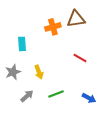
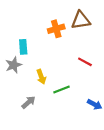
gray star: (13, 72) -> (14, 65), moved
green line: (56, 94) -> (62, 90), moved

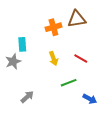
yellow arrow: (41, 77) -> (53, 58), moved
green line: (62, 90) -> (69, 83), moved

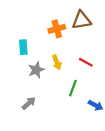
gray star: (13, 62) -> (36, 70), moved
green line: (69, 83) -> (73, 88), turned -49

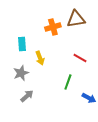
yellow arrow: (57, 62) -> (40, 58), moved
gray star: (36, 70) -> (21, 73), moved

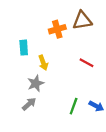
gray star: (21, 73) -> (36, 83), moved
green line: (68, 82) -> (74, 106), moved

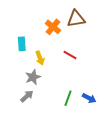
orange cross: (57, 29) -> (53, 27), turned -35
red line: (87, 63) -> (70, 55), moved

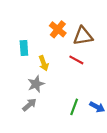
brown triangle: (76, 19) -> (83, 36), moved

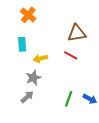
orange cross: (58, 29) -> (28, 15), moved
yellow arrow: (44, 63) -> (40, 58), turned 96

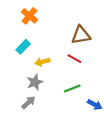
cyan rectangle: (22, 44) -> (23, 47), turned 48
green line: (69, 99) -> (72, 89), moved, turned 49

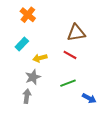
gray arrow: (28, 102) -> (27, 96), turned -40

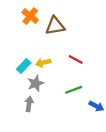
brown triangle: (76, 33) -> (55, 26), moved
cyan rectangle: (22, 44) -> (24, 66), moved

